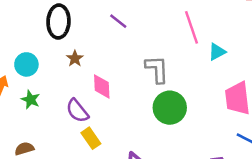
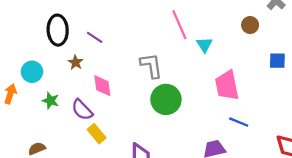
purple line: (118, 21) -> (95, 37), moved
cyan triangle: (217, 52) -> (205, 45), turned -30
green star: (31, 100) -> (51, 101), moved

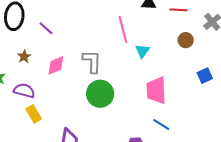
blue square: (277, 61) -> (205, 76), turned -35
brown star: (76, 62) -> (24, 57), moved
pink diamond: (102, 86) -> (56, 65), moved, turned 65
purple semicircle: (82, 110) -> (24, 91), turned 140

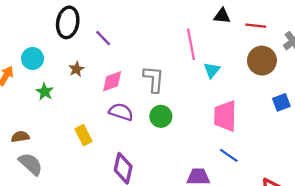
brown circle: (186, 40) -> (262, 61), size x1.6
purple semicircle: (24, 91) -> (121, 112), moved
green circle: (100, 94) -> (161, 116), size x0.7

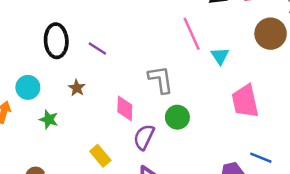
pink diamond: (112, 81) -> (125, 108), moved, turned -55
purple semicircle: (121, 112) -> (144, 137), moved, turned -70
blue line: (229, 155) -> (261, 158), moved

